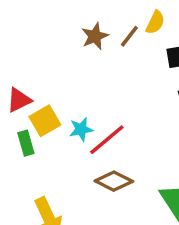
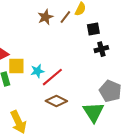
yellow square: (45, 121) -> (16, 66), turned 30

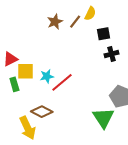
brown diamond: (56, 101) -> (42, 112), moved

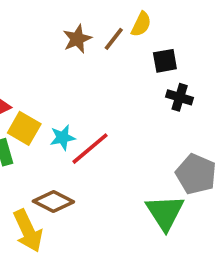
black cross: (112, 54) -> (180, 97), turned 32
yellow square: (26, 71) -> (24, 128), turned 30

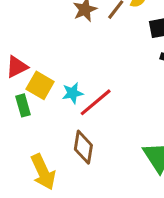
brown diamond: (53, 202) -> (83, 147), moved, turned 72

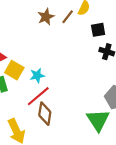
red line: (96, 102) -> (38, 96), moved

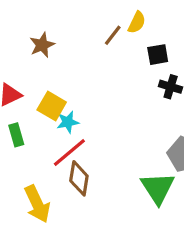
brown star: (46, 17) -> (42, 45), moved
yellow square: (14, 70) -> (52, 106), moved

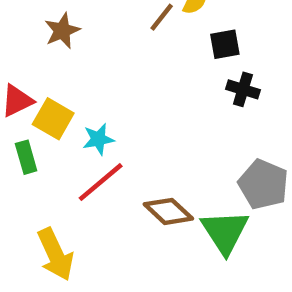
yellow square: (52, 106) -> (53, 119), moved
brown diamond: (79, 178) -> (168, 211), moved, turned -56

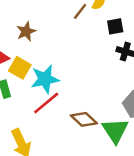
brown star: (62, 31) -> (26, 31), moved
cyan star: (98, 139) -> (45, 79), size x1.6

